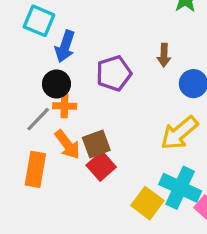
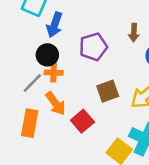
brown square: (96, 144) -> (108, 91), moved

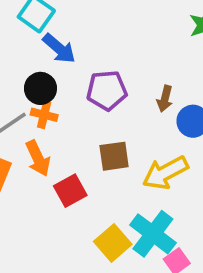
blue arrow: (54, 25) -> (59, 49), turned -80
brown arrow: (134, 33) -> (165, 99), moved

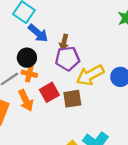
brown arrow: (165, 99) -> (64, 42), moved
yellow arrow: (165, 173) -> (90, 75), moved
red square: (70, 191) -> (49, 92), moved

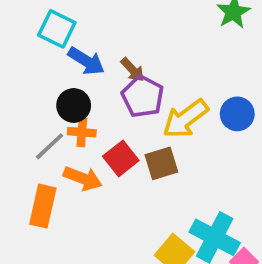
brown arrow: (64, 42) -> (133, 70), turned -48
purple pentagon: (67, 59) -> (143, 96), turned -30
orange arrow: (26, 100) -> (83, 178), turned -35

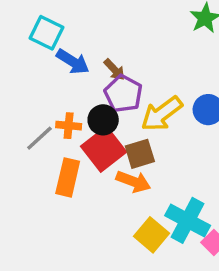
black circle: (74, 105) -> (103, 120), moved
red square: (121, 158) -> (104, 149), size x1.4
orange arrow: (83, 178) -> (133, 182), moved
orange rectangle: (43, 206) -> (68, 177), moved

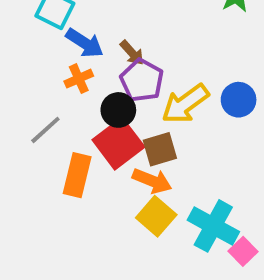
orange cross: (69, 126) -> (79, 79), moved, turned -30
yellow square: (151, 235) -> (156, 216), moved

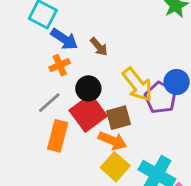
purple pentagon: (142, 80) -> (161, 98), moved
yellow arrow: (185, 104) -> (138, 85), turned -93
gray line: (45, 130) -> (49, 103), moved

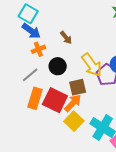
blue arrow: (64, 39) -> (31, 31), moved
red square: (88, 113) -> (55, 100), moved, turned -30
orange arrow: (112, 141) -> (73, 103), turned -72

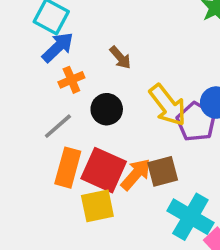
blue arrow: (31, 31) -> (58, 47), turned -78
brown square: (78, 87) -> (163, 171), moved
yellow square: (74, 121) -> (97, 206), moved, turned 36

